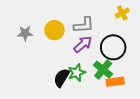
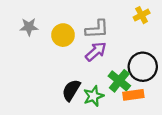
gray star: (25, 33) -> (29, 27), moved
black circle: (113, 47) -> (143, 67), moved
green star: (77, 73) -> (93, 96), moved

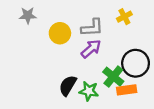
yellow cross: (142, 15) -> (124, 17), moved
gray star: (29, 27) -> (28, 15), moved
green star: (93, 96) -> (89, 91), turned 30

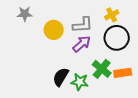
black circle: (136, 63) -> (117, 38), moved
orange rectangle: (127, 90) -> (123, 73), moved

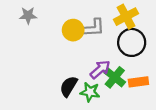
yellow cross: (112, 15) -> (126, 17), size x1.5
yellow circle: (54, 30) -> (73, 30), moved
purple arrow: (82, 44) -> (100, 69), moved

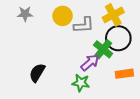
yellow circle: (73, 30) -> (63, 16), moved
green cross: (115, 77) -> (103, 49), moved
black semicircle: (69, 86) -> (37, 73), moved

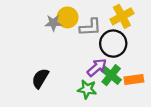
gray star: (25, 14) -> (53, 23), moved
black circle: (118, 38) -> (113, 44), moved
green cross: (103, 49) -> (111, 75), moved

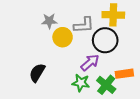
yellow cross: (122, 16) -> (113, 15), turned 30
yellow circle: (67, 17) -> (63, 37), moved
green cross: (111, 75) -> (106, 85), moved

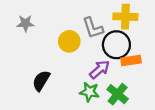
gray star: (49, 21) -> (25, 23), moved
gray L-shape: (84, 25) -> (93, 28), turned 75
orange rectangle: (124, 74) -> (131, 60), moved

